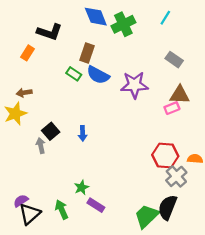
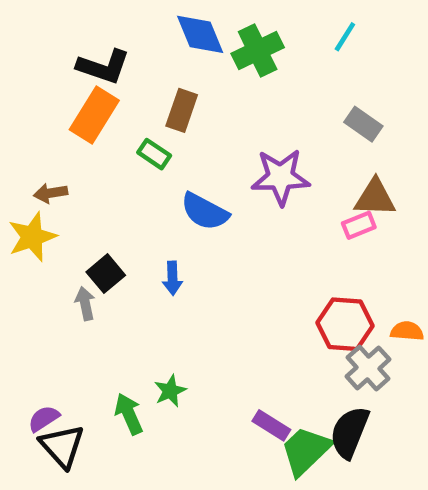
orange rectangle: (27, 53) -> (94, 115), moved, size x1.6
blue semicircle: (98, 75) -> (205, 212), moved
purple rectangle: (96, 205) -> (271, 425), moved
green arrow: (62, 210) -> (129, 414), moved
black triangle: (30, 214) -> (62, 446), turned -30

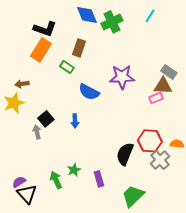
gray rectangle: (363, 124) -> (169, 72), moved
purple rectangle: (271, 425) -> (99, 179), moved, turned 42
black semicircle: (350, 432) -> (125, 154), moved

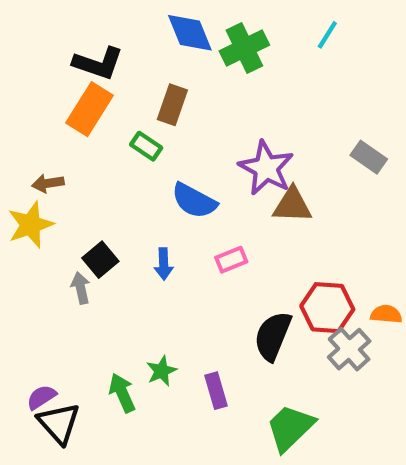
purple star: (122, 77) -> (266, 168), turned 30
brown triangle: (163, 86) -> (292, 205), moved
pink rectangle: (156, 98) -> (231, 260), moved

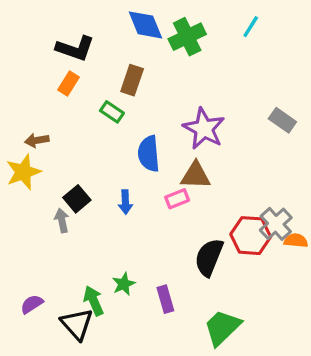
orange rectangle: (89, 109) -> (69, 83), size x0.6
blue semicircle: (194, 201) -> (149, 154), turned 57
brown triangle: (292, 205) -> (196, 175), moved
gray cross: (349, 349) -> (276, 224), moved
black triangle: (59, 423) -> (77, 324), moved

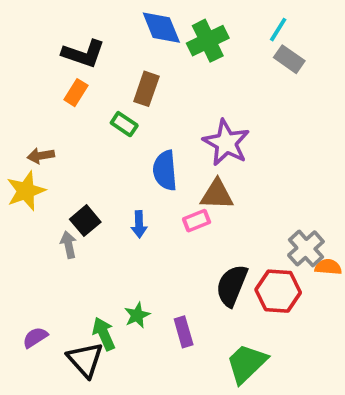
gray rectangle: (282, 120) -> (289, 59), moved
red hexagon: (251, 236) -> (278, 291), moved

